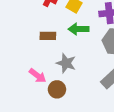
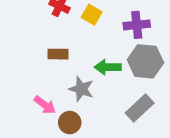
green arrow: (79, 29) -> (108, 67), moved

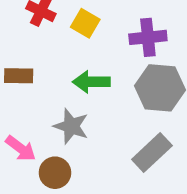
brown rectangle: (58, 54) -> (19, 76), moved
green arrow: (108, 67) -> (91, 82), moved

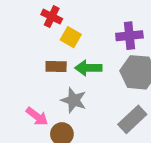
yellow square: (85, 23) -> (71, 37), moved
brown rectangle: (19, 76) -> (56, 66), moved

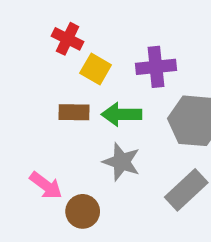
purple cross: (129, 36) -> (156, 67), moved
gray star: (74, 100) -> (121, 162), moved

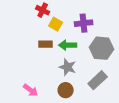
pink arrow: (46, 186) -> (31, 90), moved
brown circle: (83, 211) -> (66, 90), moved

